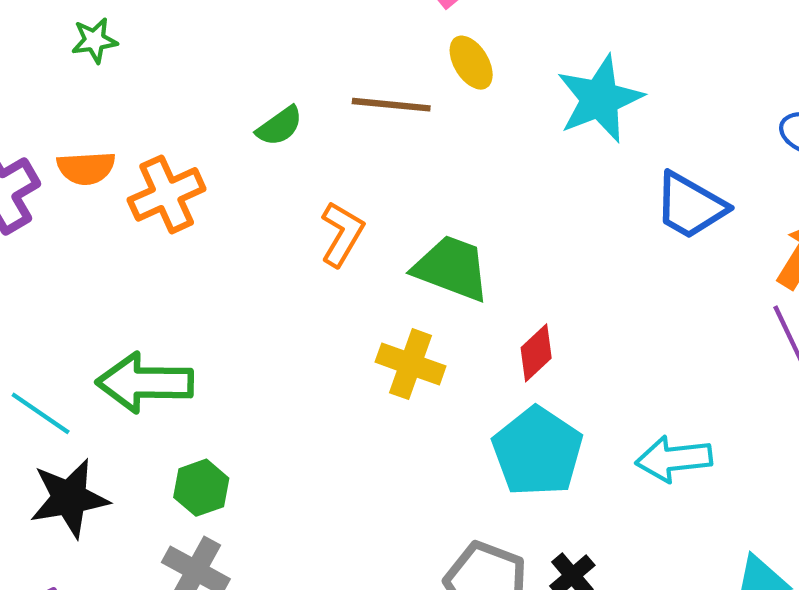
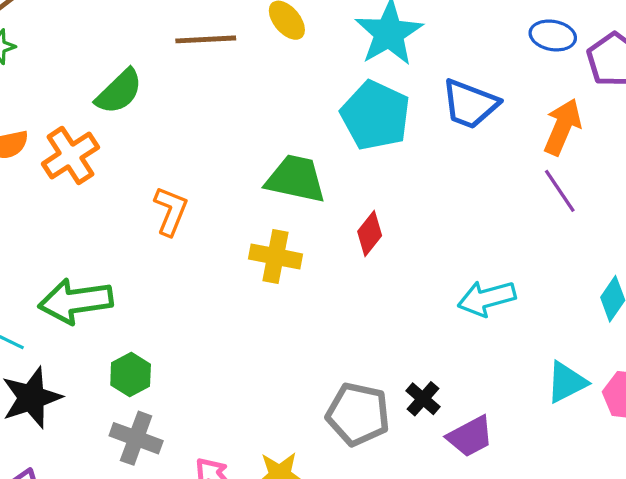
brown line: (391, 105) -> (206, 39), moved
green semicircle: (279, 126) -> (119, 92), moved, size x1.4
orange L-shape: (342, 234) -> (171, 211), moved
cyan pentagon: (538, 452) -> (375, 115), moved

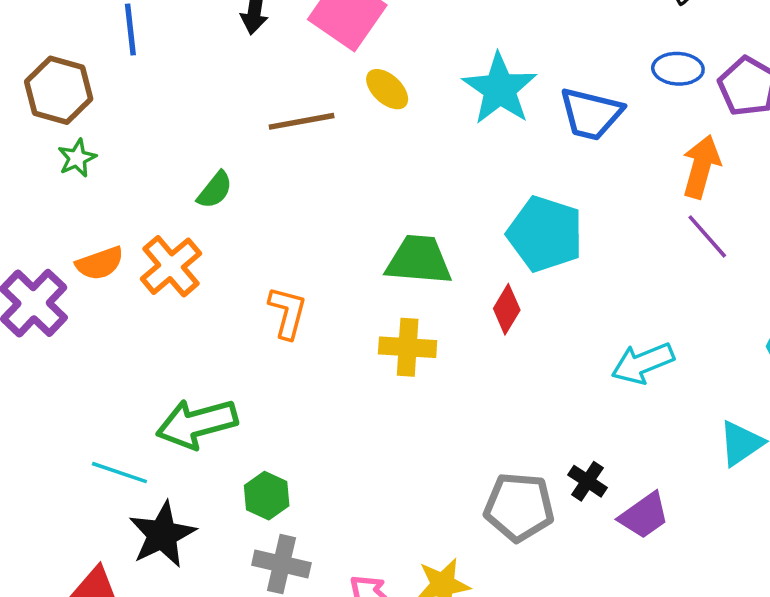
green semicircle: (119, 92) -> (215, 190), size x0.7
blue trapezoid: (470, 104) -> (591, 114), moved
cyan pentagon: (375, 115) -> (545, 234), moved

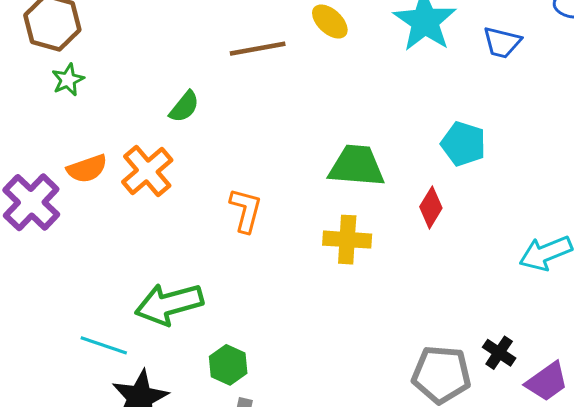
blue trapezoid: (591, 114) -> (502, 42), size x0.7
cyan pentagon: (545, 234) -> (463, 144), size x0.7

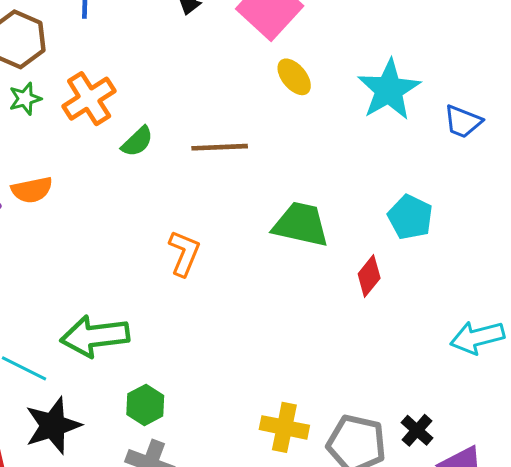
brown line: (258, 49) -> (220, 147), moved
orange cross: (147, 171) -> (89, 99), moved
yellow cross: (347, 240) -> (284, 427), moved

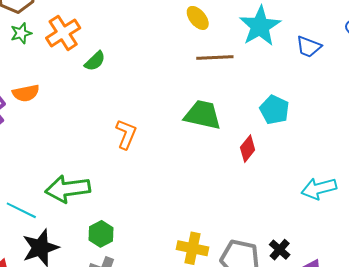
brown line: (220, 147) -> (215, 57), moved

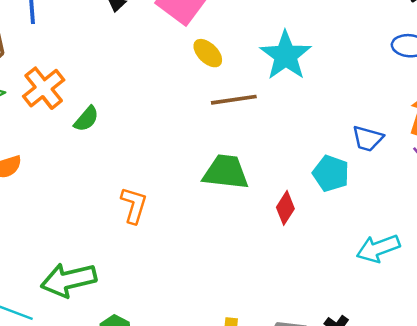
blue trapezoid: (309, 47) -> (368, 139), moved
cyan pentagon: (274, 110) -> (331, 173), moved

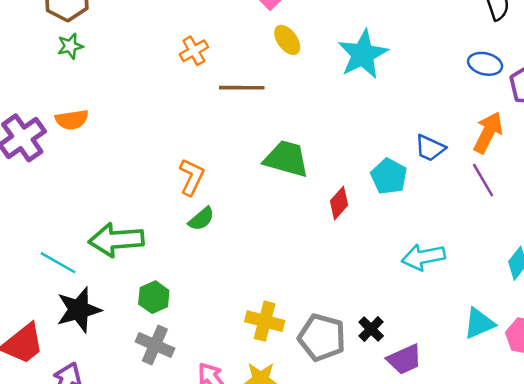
orange cross: (44, 88) -> (194, 51), moved, size x0.7
brown line: (234, 100) -> (242, 88), moved
green semicircle: (86, 119) -> (201, 219), moved

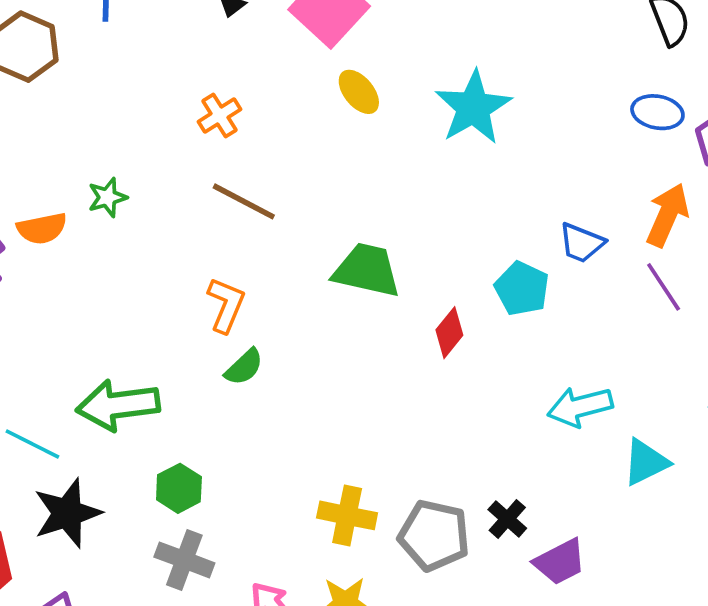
green star: (70, 46) -> (107, 197), moved
brown line: (242, 88) -> (244, 201), moved, turned 30
cyan triangle: (479, 323) -> (646, 462), moved

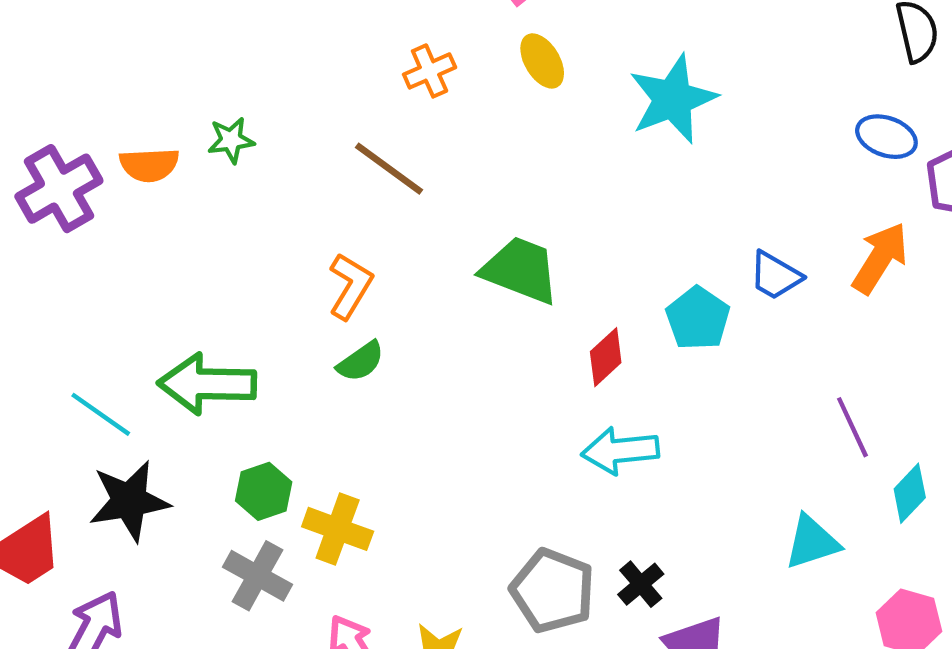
orange cross: (220, 116) -> (430, 71), moved
purple line: (664, 287) -> (852, 427), moved
cyan arrow: (580, 407) -> (620, 451), moved
yellow cross: (347, 515) -> (338, 529), moved

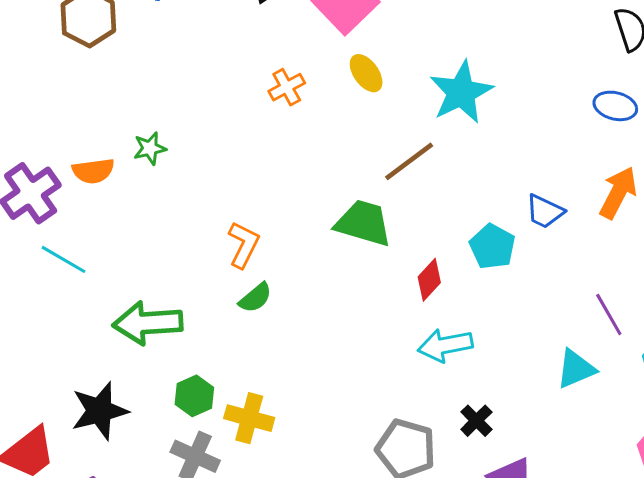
brown line: (389, 169) -> (409, 161), moved, turned -68
cyan line: (101, 414) -> (64, 259), moved
cyan triangle: (812, 542) -> (576, 369), moved
black cross: (641, 584) -> (476, 421), moved

